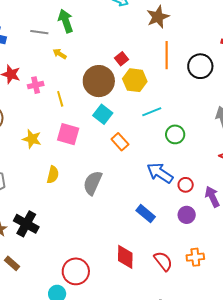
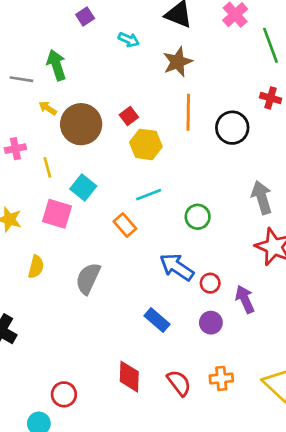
brown circle: (99, 81) -> (81, 124), moved
cyan line: (152, 112) -> (149, 195), moved
cyan square: (103, 114) -> (83, 187), moved
red circle: (76, 271) -> (64, 394), size x0.7

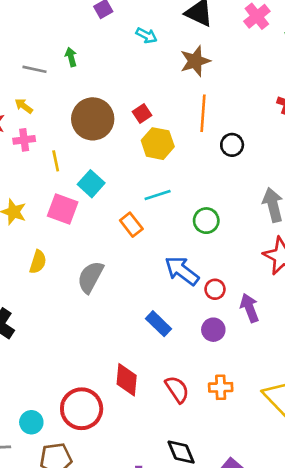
green arrow: (56, 65) -> (71, 57), size x0.6
yellow arrow: (48, 108) -> (24, 106), moved
black circle: (232, 128) -> (232, 145), moved, size x0.7
red circle: (64, 394) -> (82, 409), moved, size x1.6

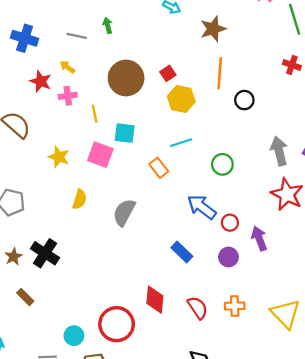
cyan square: (91, 184) -> (125, 133), turned -35

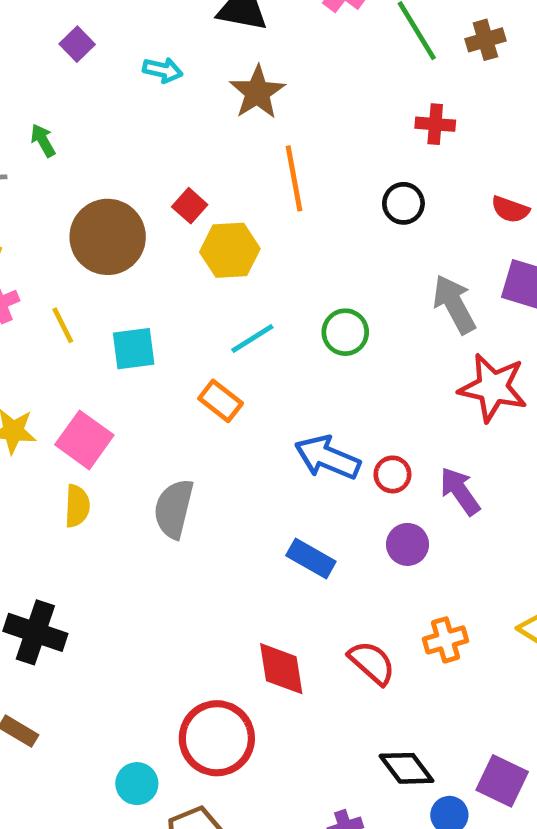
black circle: (244, 100) -> (403, 203), moved
pink square: (100, 155) -> (84, 440), moved, turned 30
green circle: (222, 164) -> (345, 332), moved

